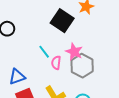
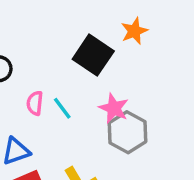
pink semicircle: (56, 63) -> (35, 103), moved

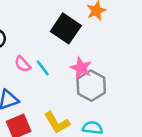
pink semicircle: (35, 103) -> (22, 64), turned -48

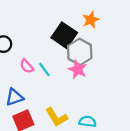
gray hexagon: (91, 86) -> (80, 52), moved

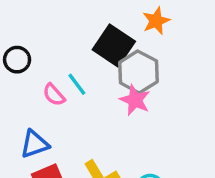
cyan line: (44, 70) -> (77, 84), moved

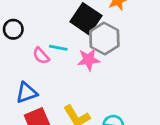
cyan line: (77, 84) -> (58, 48), turned -42
pink star: (135, 100) -> (89, 60), moved, turned -30

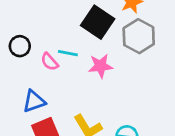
black circle: (13, 29) -> (20, 46), moved
gray hexagon: (104, 38) -> (139, 36), moved

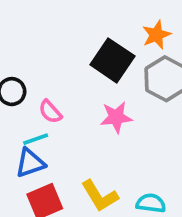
cyan line: (68, 53) -> (36, 139), moved, turned -30

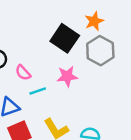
cyan line: (36, 139) -> (38, 91), moved

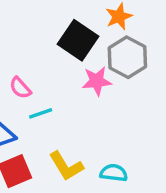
pink star: (67, 76) -> (97, 81), moved

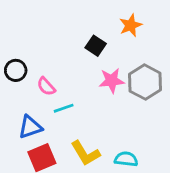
black square: (78, 40) -> (96, 46), size x0.6
gray hexagon: (127, 57) -> (145, 82), moved

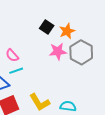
orange star: (130, 25) -> (67, 31), moved
cyan line: (64, 108) -> (16, 71), moved

